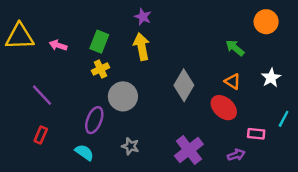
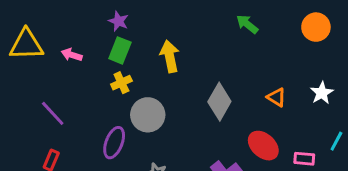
purple star: (143, 17) -> (118, 21), moved
green arrow: (235, 48) -> (247, 24), moved
red ellipse: (224, 108) -> (263, 146), moved

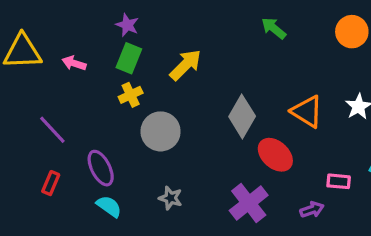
yellow arrow: (170, 56) -> (185, 65), turned 56
orange triangle: (276, 97) -> (307, 111), size x1.5
purple ellipse: (114, 143) -> (101, 168), moved, turned -48
red ellipse: (263, 146) -> (275, 155), moved

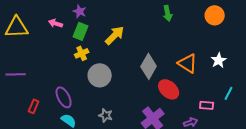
green arrow: (274, 28) -> (168, 13), turned -140
pink arrow: (74, 63) -> (56, 23), moved
purple line: (52, 130) -> (16, 74), moved, turned -48

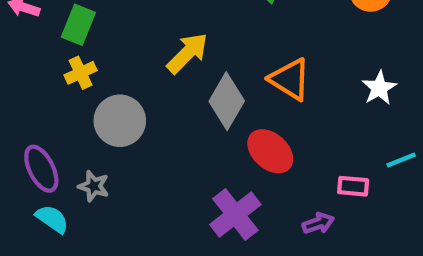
yellow arrow: (115, 35) -> (187, 53), moved
orange triangle: (188, 63) -> (290, 79), moved
cyan line: (229, 93) -> (401, 160), turned 40
gray star: (106, 115) -> (94, 186), moved

